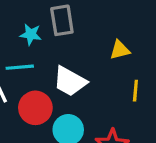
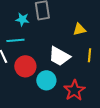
white trapezoid: (70, 81) -> (59, 56), moved

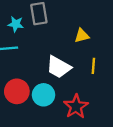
red circle: (25, 66) -> (17, 91), moved

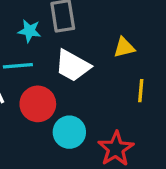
white trapezoid: (59, 67) -> (73, 66), moved
red circle: (17, 91) -> (38, 104), moved

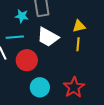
yellow line: (141, 91) -> (78, 44), moved
cyan circle: (69, 132) -> (40, 87), moved

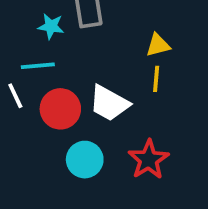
white trapezoid: (48, 37) -> (109, 103), moved

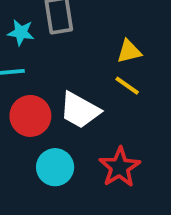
yellow line: (156, 79) -> (127, 86), turned -60

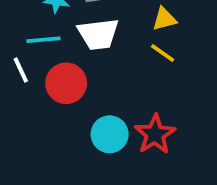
white trapezoid: (80, 110) -> (98, 34), moved, turned -36
cyan circle: (55, 167) -> (110, 134), moved

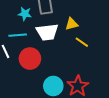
yellow triangle: (164, 19) -> (72, 24), moved

